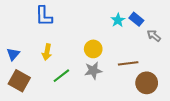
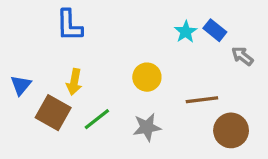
gray star: (93, 71) -> (147, 127), moved
brown square: (19, 81) -> (53, 113), moved

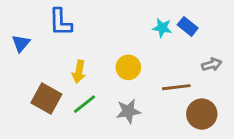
cyan star: (186, 32) -> (162, 28), turned -30
gray arrow: (242, 56) -> (212, 65), moved, turned 126
yellow arrow: (74, 82) -> (79, 72), moved
blue triangle: (21, 85) -> (21, 43), moved

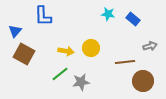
cyan star: (162, 28) -> (108, 14), moved
yellow arrow: (79, 72) -> (66, 51), moved, turned -91
brown square: (46, 98) -> (24, 54), moved
gray star: (128, 111) -> (81, 82), moved

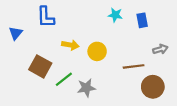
blue rectangle: (133, 19) -> (142, 20), turned 40
yellow arrow: (66, 51) -> (70, 45), moved
brown square: (24, 54) -> (40, 66), moved

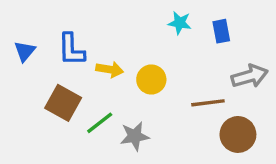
blue L-shape: (46, 17) -> (71, 50), moved
gray arrow: (160, 49) -> (250, 76), size x1.5

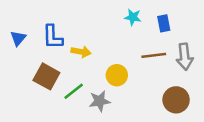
gray arrow: (250, 76) -> (185, 57), turned 100
yellow circle: (151, 80) -> (117, 75), moved
brown line: (208, 103) -> (154, 55), moved

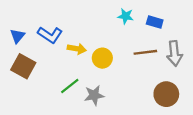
blue rectangle: (164, 23) -> (155, 22), turned -63
blue L-shape: (53, 37) -> (50, 35), turned -55
yellow circle: (117, 75) -> (102, 58), moved
brown square: (46, 76) -> (23, 66), moved

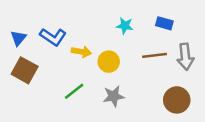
cyan star: (126, 16) -> (125, 26), moved
gray star: (94, 95) -> (114, 96), moved

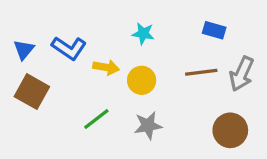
cyan star: (125, 26) -> (143, 34), moved
gray arrow: (185, 57) -> (242, 74), turned 30

